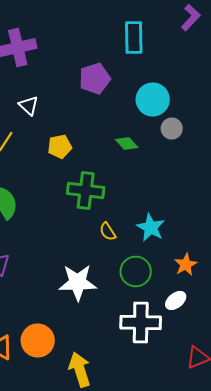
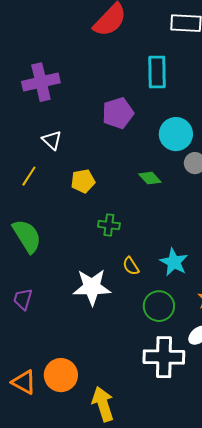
green cross: (86, 190) -> (109, 225), size x0.6
white star: (78, 282) -> (92, 287), moved

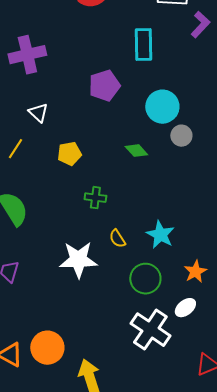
white cross: (164, 357) -> (150, 330), turned 33

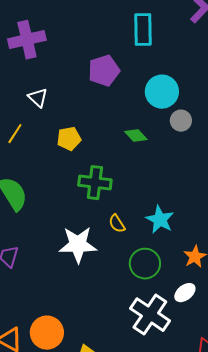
green cross: (95, 198) -> (95, 183), size x1.5

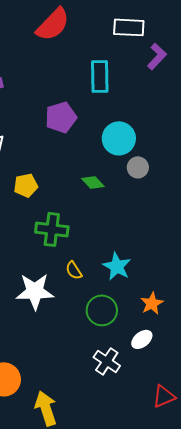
white cross: (150, 315) -> (107, 361), size x0.7

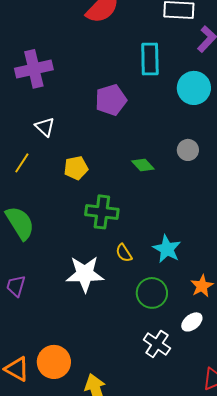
cyan circle: (119, 138) -> (194, 88), moved

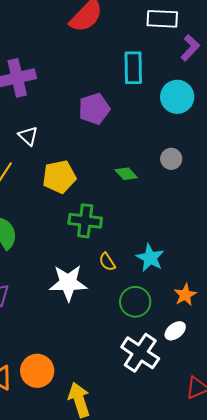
yellow pentagon: (76, 168) -> (59, 177), size x1.4
white cross: (157, 344) -> (140, 353), size x1.4

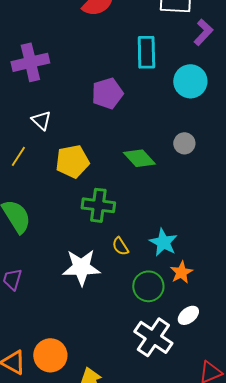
green diamond: (126, 174) -> (139, 158), size x1.4
orange star: (185, 295) -> (181, 272), moved

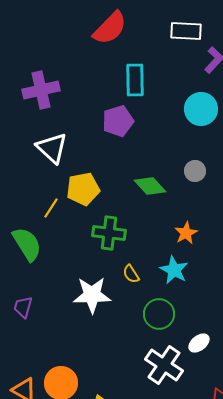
cyan rectangle: (146, 52) -> (135, 80), moved
white triangle: (41, 120) -> (52, 148), size x1.6
yellow line: (18, 156) -> (51, 208), moved
orange star: (181, 272) -> (186, 233), moved

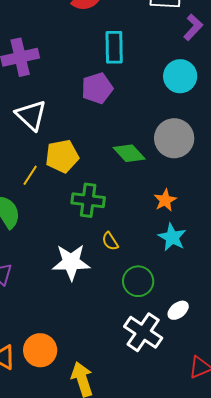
gray circle: (195, 171) -> (174, 138), size x1.8
cyan star: (174, 270) -> (172, 237), moved

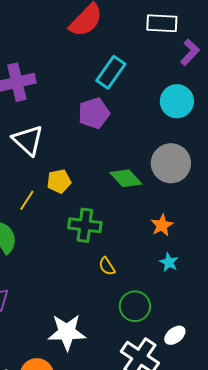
cyan rectangle: (114, 47) -> (111, 72), turned 36
yellow pentagon: (62, 156) -> (59, 181), size x0.7
cyan star: (172, 237) -> (169, 262), size x0.7
white star: (71, 262) -> (67, 332), moved

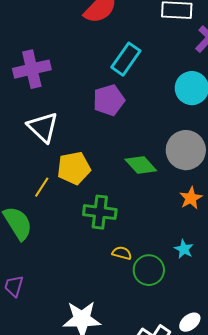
yellow pentagon: (59, 181) -> (74, 168), size x1.4
orange star: (162, 225) -> (191, 198), moved
yellow semicircle: (107, 266) -> (122, 253), turned 138
green circle: (135, 306) -> (149, 270), moved

